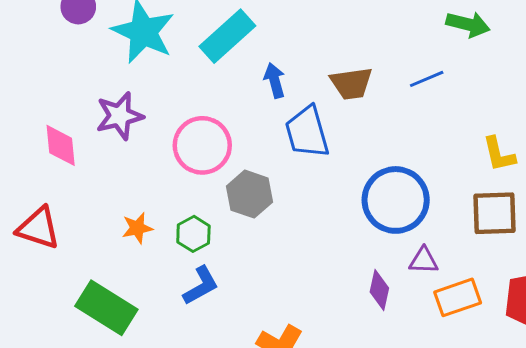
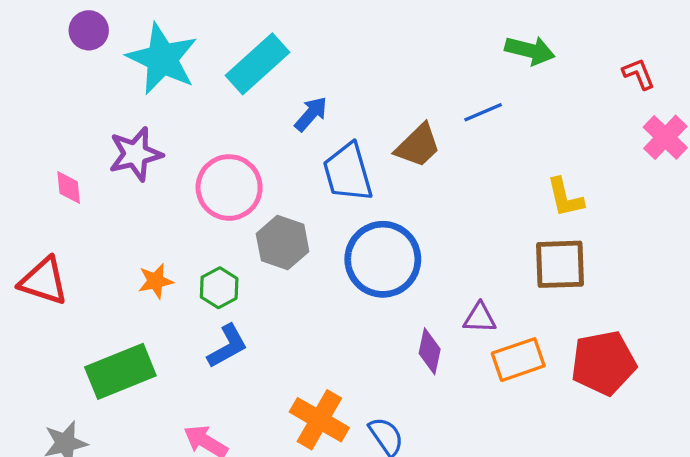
blue arrow: (275, 80) -> (311, 114), turned 56
brown trapezoid: (351, 83) -> (418, 146), moved, turned -36
pink diamond: (61, 145) -> (69, 187), size x0.7
blue circle: (396, 200) -> (383, 259), moved
green rectangle: (106, 308) -> (120, 371), turned -54

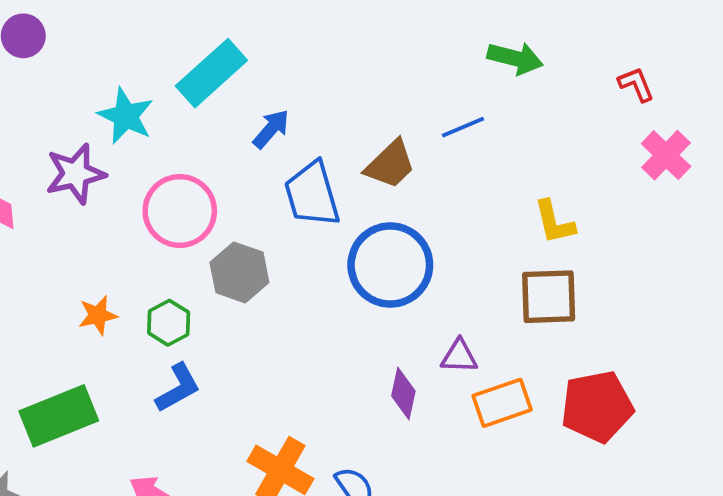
cyan star: (162, 59) -> (126, 116), moved, size x0.7
blue circle: (383, 259) -> (390, 265), moved

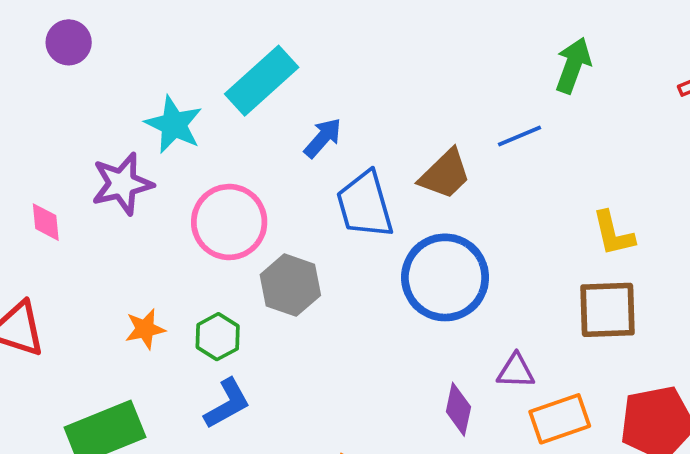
green arrow: (515, 58) -> (573, 65), turned -84

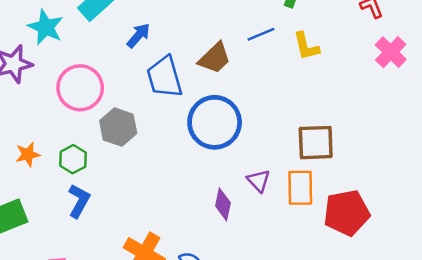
yellow L-shape: (613, 233) -> (306, 46), moved
purple triangle: (516, 371) -> (259, 181), turned 45
blue L-shape: (227, 404) -> (79, 201), turned -32
orange rectangle: (560, 419) -> (300, 188), moved, turned -72

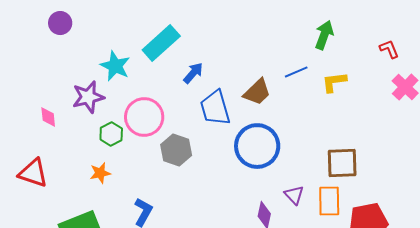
yellow L-shape: (306, 46) -> (334, 82), turned 96
green hexagon: (73, 159) -> (111, 134), moved

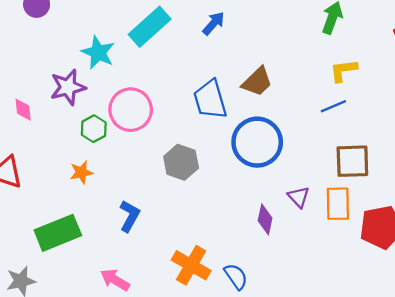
blue line: (296, 72) -> (333, 106), moved
blue arrow: (193, 73) -> (214, 23), moved
gray hexagon: (176, 150) -> (181, 162), moved

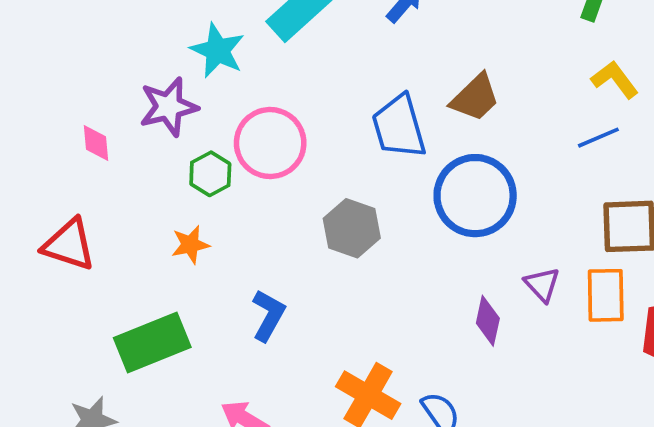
yellow L-shape: (343, 70) -> (615, 80), turned 60

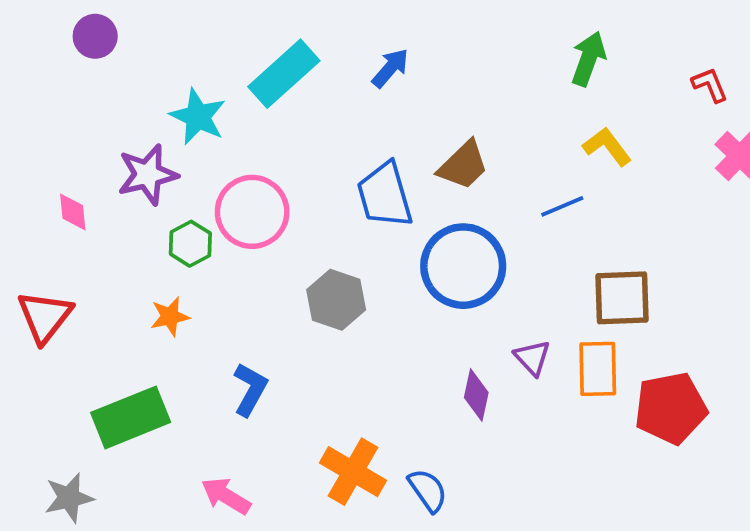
blue line: (598, 138) -> (562, 206), moved
red triangle: (69, 245) -> (45, 317), turned 50

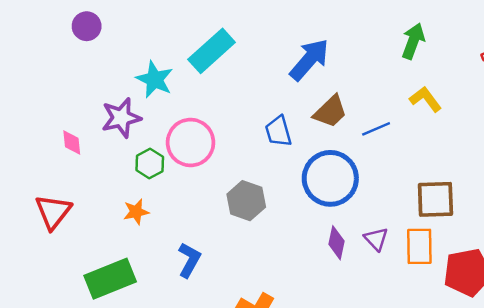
blue arrow: (390, 68) -> (309, 60), moved, size x1.6
blue trapezoid: (385, 195) -> (278, 131), size x0.7
blue line: (562, 206) -> (376, 129), moved
purple diamond: (476, 395) -> (336, 243), moved

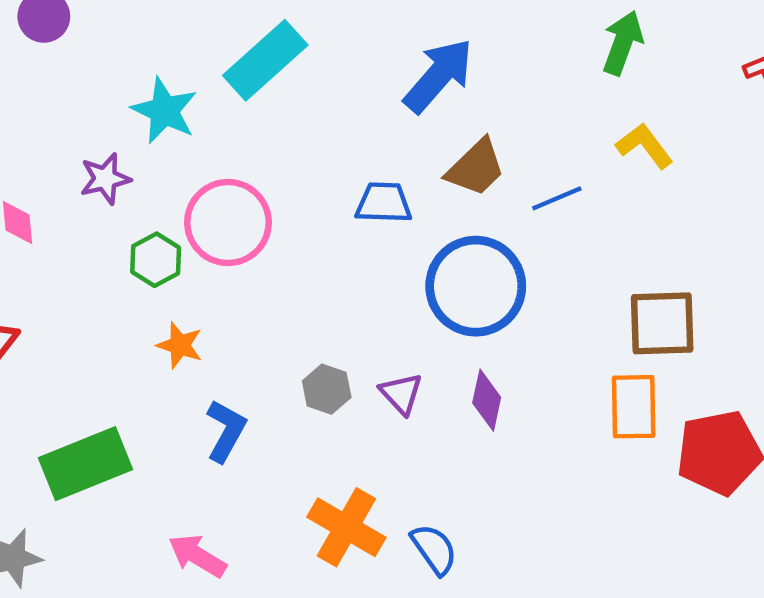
purple star: (121, 118) -> (105, 179), size x0.7
blue trapezoid: (278, 131) -> (384, 203), turned 108
gray hexagon: (246, 201) -> (327, 389), moved, size x0.7
orange star: (136, 212) -> (180, 345), moved, turned 30
purple triangle: (376, 239) -> (401, 394), moved

